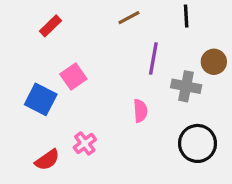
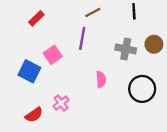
purple line: (153, 59) -> (82, 38), moved
gray cross: (186, 86) -> (126, 49), moved
black circle: (198, 143) -> (142, 89), moved

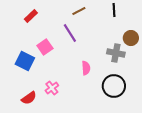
purple line: (82, 38) -> (70, 33), turned -42
gray cross: (126, 49) -> (116, 53), moved
black circle: (142, 89) -> (114, 86), moved

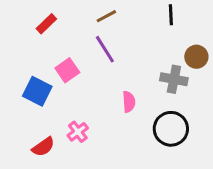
brown line: (79, 11) -> (106, 16), moved

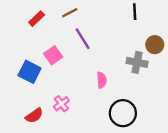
brown line: (106, 16) -> (70, 13), moved
black circle: (171, 129) -> (123, 113), moved

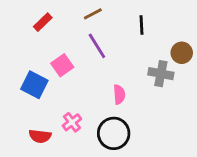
black line: (135, 12) -> (141, 25), moved
brown line: (70, 13) -> (93, 14), moved
black circle: (123, 113) -> (114, 133), moved
red semicircle: (34, 116) -> (40, 136), turned 42

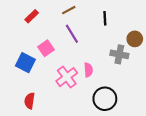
pink cross: (72, 122) -> (67, 77), moved, size x1.5
black circle: (114, 133) -> (105, 99), moved
red semicircle: (40, 136) -> (30, 101), turned 91

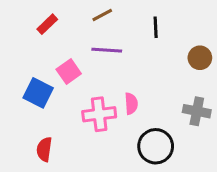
purple line: (72, 34) -> (107, 50), turned -54
gray cross: (119, 54) -> (197, 111), moved
pink cross: (67, 77) -> (99, 114), turned 30

